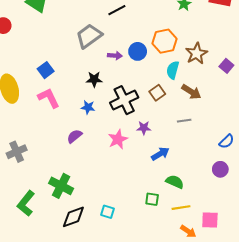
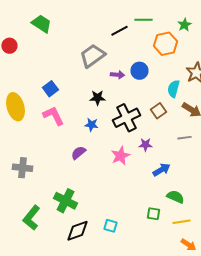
orange hexagon: (164, 41) -> (165, 44), moved
gray cross: (17, 152) -> (22, 168), turned 30

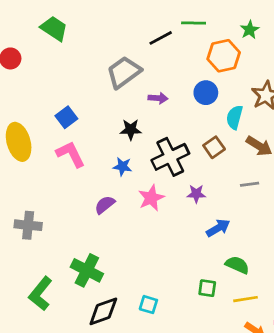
blue circle: (139, 71) -> (206, 93), moved
pink star: (120, 156) -> (151, 198), moved

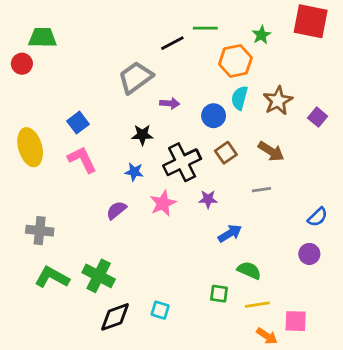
green trapezoid: (54, 28) -> (42, 38), moved, turned -32
blue circle: (206, 93) -> (214, 116), moved
cyan semicircle: (235, 117) -> (240, 98), moved
green L-shape: (40, 294) -> (52, 277), moved, turned 80

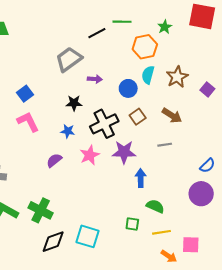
purple star: (208, 199) -> (124, 152), size x1.6
blue arrow: (230, 233) -> (141, 178), turned -60
purple circle: (309, 254) -> (201, 194), size x1.5
cyan square: (160, 310) -> (88, 236), size x1.6

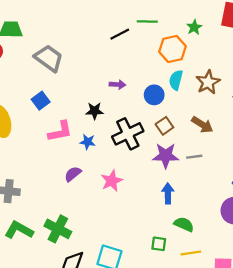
gray trapezoid: (69, 59) -> (49, 58), moved, turned 72
pink L-shape: (28, 122) -> (60, 132), moved, turned 105
purple star: (124, 152) -> (166, 156), moved
pink star: (90, 155) -> (112, 181), moved

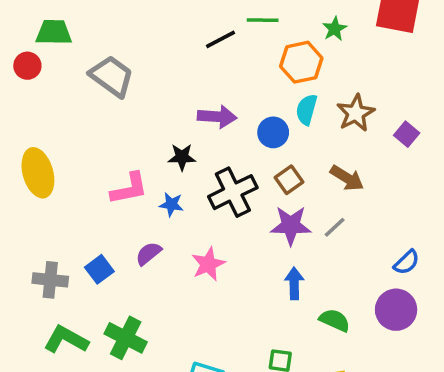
purple arrow: (117, 85) -> (217, 117), size x1.5
blue square: (41, 101) -> (99, 269), moved
gray line: (194, 157) -> (335, 227), turned -35
green semicircle: (184, 224) -> (335, 320), moved

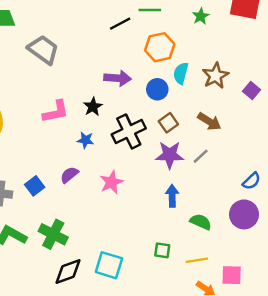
orange hexagon: (301, 62) -> (160, 47), moved
black star: (182, 157) -> (93, 107), turned -30
pink L-shape: (129, 189) -> (56, 112), moved

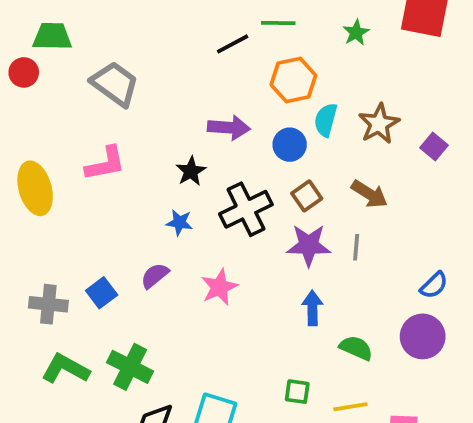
pink L-shape: (56, 112) -> (105, 164), moved
gray line: (201, 156) -> (356, 247), turned -42

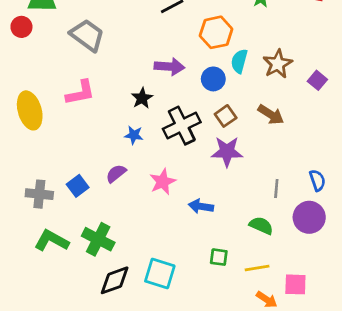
gray line: (356, 247) -> (276, 189), moved
blue semicircle: (434, 285) -> (317, 180), turned -65
blue arrow: (312, 308) -> (201, 206), moved, turned -80

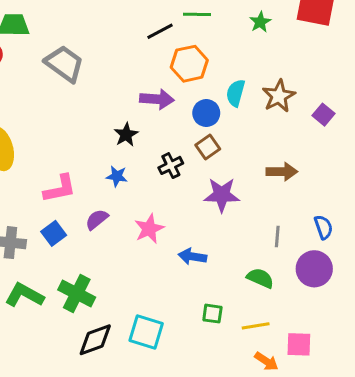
orange hexagon: (216, 32) -> (189, 64), moved
pink L-shape: (80, 93) -> (60, 189), moved
brown arrow: (271, 115) -> (282, 172), moved, turned -32
brown square: (226, 116) -> (208, 147), moved
black cross: (182, 126) -> (171, 165), size x0.6

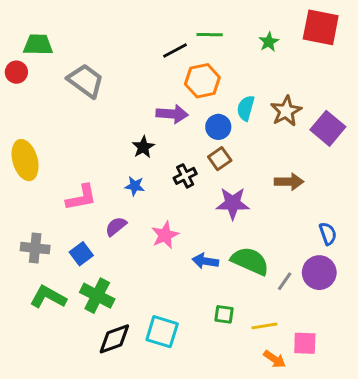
purple square: (324, 115) -> (328, 128), size x1.6
blue square: (54, 233) -> (81, 254), moved
gray line: (277, 236) -> (285, 281), moved, turned 30
green semicircle: (260, 278) -> (250, 261), moved, size x1.5

